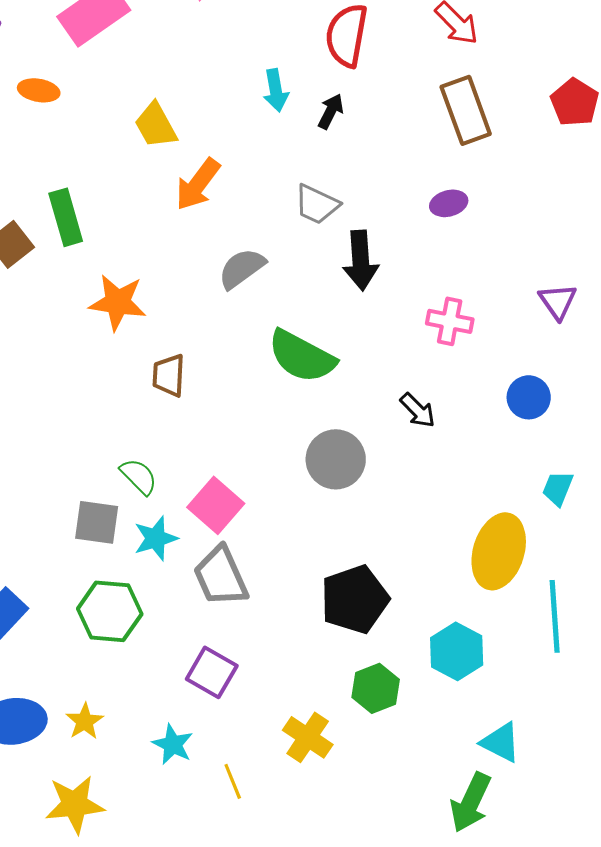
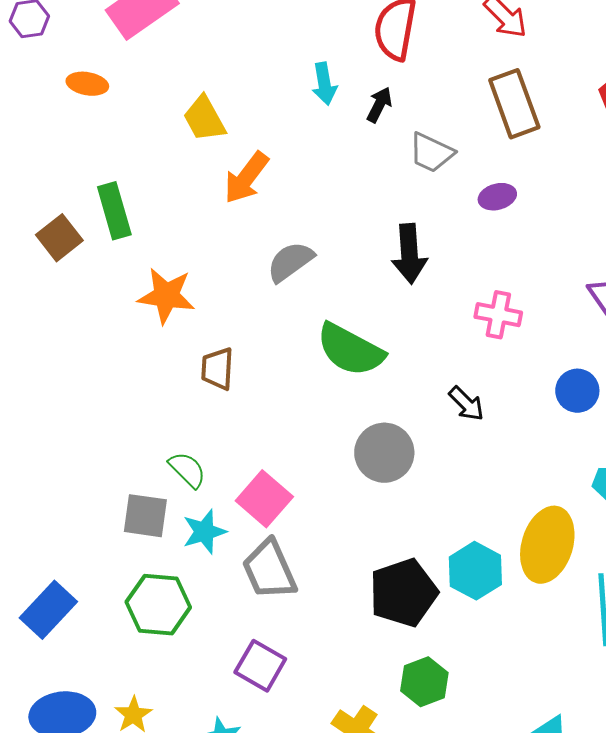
gray trapezoid: (317, 204) -> (431, 153), moved
cyan hexagon: (457, 651) -> (475, 571), moved

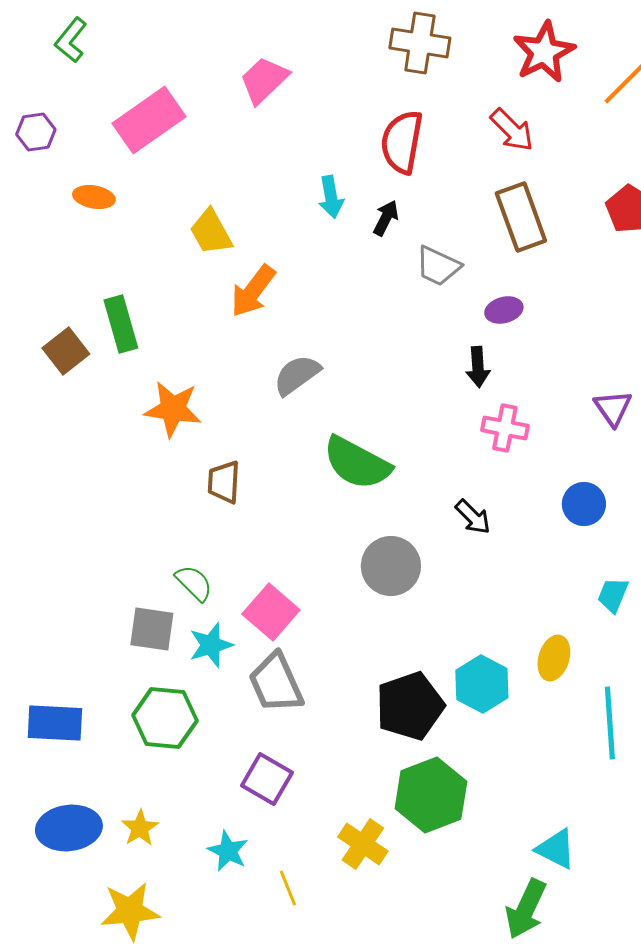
black arrow: (409, 254) -> (478, 367), moved, size x0.7
yellow ellipse: (547, 545) -> (554, 658), size x0.6
blue rectangle: (48, 610) -> (55, 723), turned 50
green hexagon: (424, 682) -> (431, 795), size x1.5

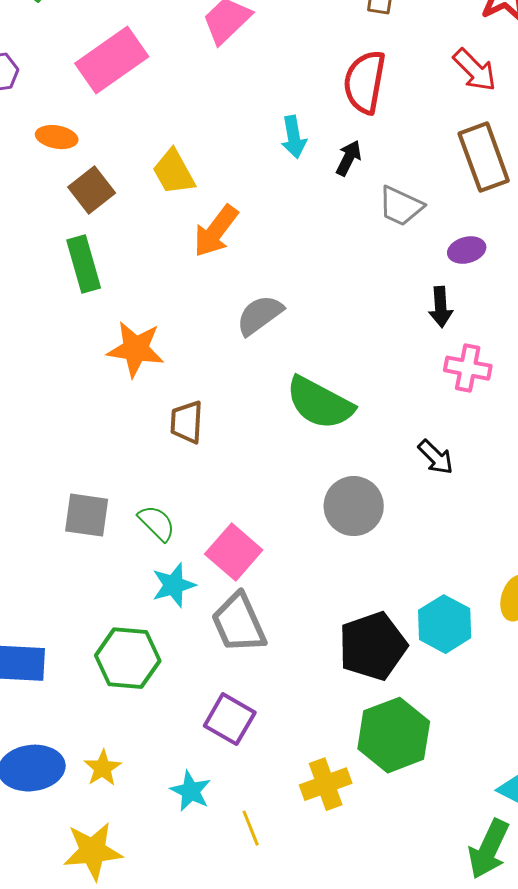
brown square: (66, 351) -> (92, 190), moved
gray square: (152, 629) -> (87, 515), moved
yellow cross: (363, 844) -> (326, 784), turned 36

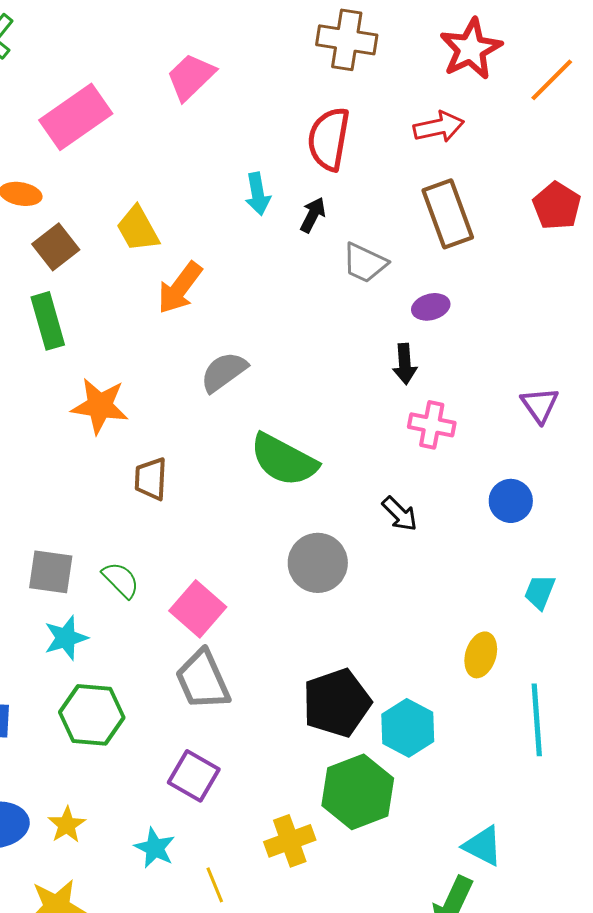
red arrow: (475, 70) -> (439, 127), turned -57
cyan star: (174, 585) -> (66, 638), moved
cyan hexagon: (445, 624) -> (408, 728), moved

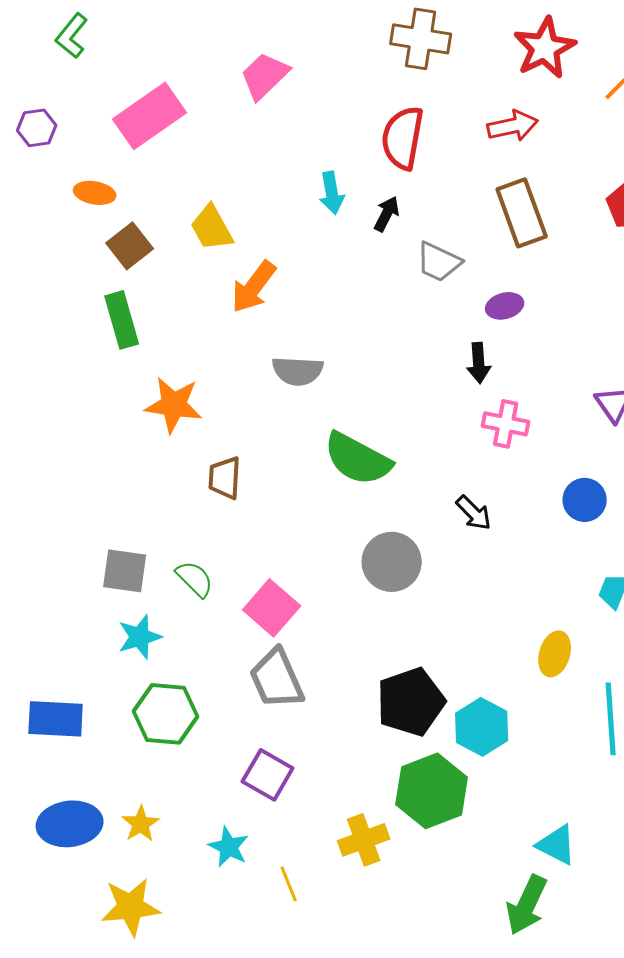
gray semicircle: (224, 372) -> (298, 371), turned -141

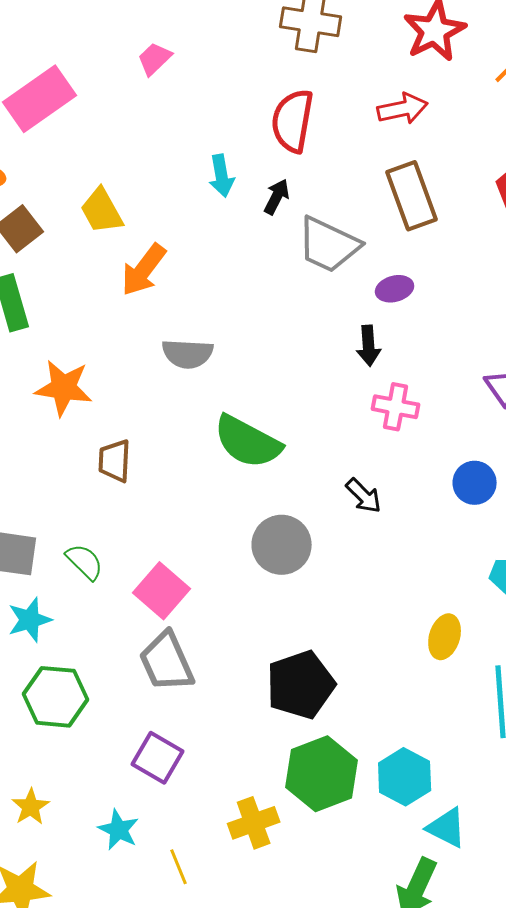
pink trapezoid: (265, 76) -> (155, 59), size x0.7
gray trapezoid: (439, 262) -> (329, 245), size x1.4
cyan hexagon: (482, 727) -> (405, 777), moved

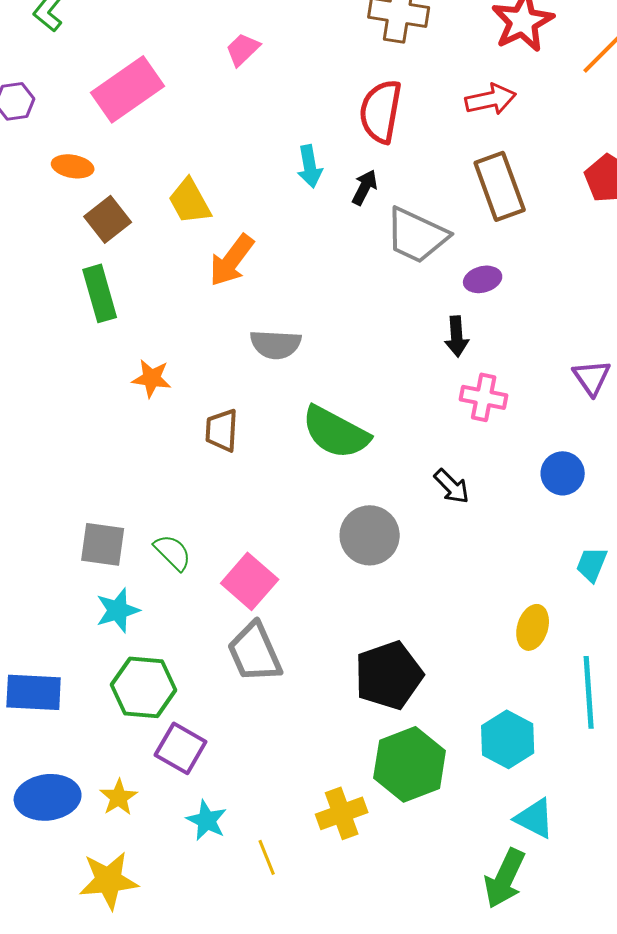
orange star: (64, 388) -> (152, 378), size x0.7
brown trapezoid: (115, 461) -> (222, 430), moved
purple square: (158, 758) -> (181, 748), moved
cyan hexagon: (405, 777) -> (508, 739), moved

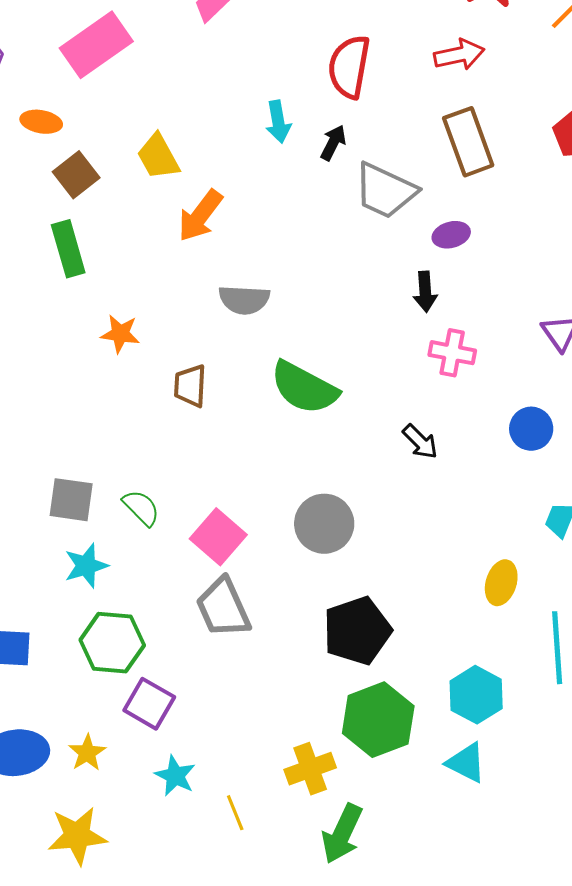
gray circle: (370, 535) -> (324, 524), moved
cyan triangle: (535, 818) -> (466, 763), moved
green arrow: (505, 878) -> (342, 834), moved

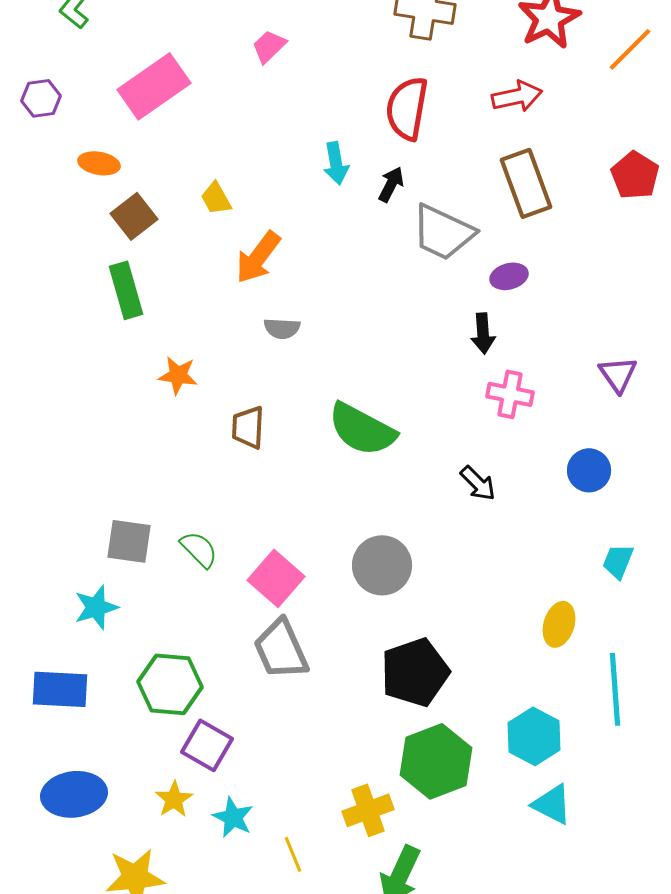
yellow trapezoid: (158, 157) -> (216, 198), size x0.7
gray semicircle: (244, 300) -> (282, 328), moved, size x0.7
cyan star: (86, 566) -> (96, 607), moved
yellow star: (87, 753) -> (174, 799), moved
cyan triangle: (466, 763) -> (552, 804), moved

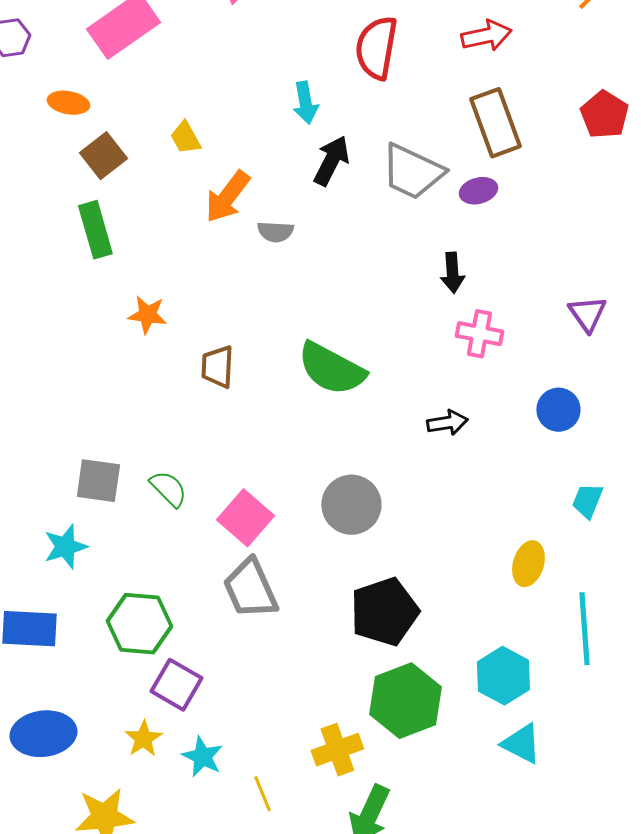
black arrow: (391, 184) -> (331, 161), moved, size x1.4
purple ellipse: (509, 276) -> (478, 191), moved
gray semicircle: (282, 328) -> (275, 232), moved
black arrow: (478, 483) -> (447, 423), turned -54

